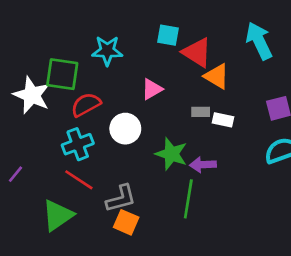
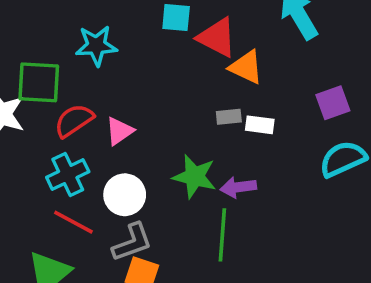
pink triangle: (152, 89) -> (119, 131), moved
white circle: (125, 129) -> (125, 195), moved

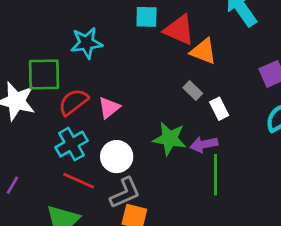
gray rectangle: (229, 117) -> (193, 90), turned 54
white rectangle: (260, 125) -> (219, 109), moved, turned 60
green line: (222, 235) -> (216, 175), moved

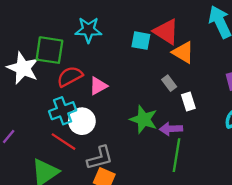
cyan square: (147, 17) -> (141, 41), moved
white circle: (117, 157) -> (82, 121), moved

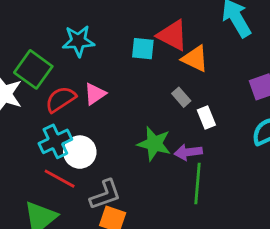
green square: (49, 50) -> (33, 69), turned 32
pink triangle: (98, 86) -> (95, 94), moved

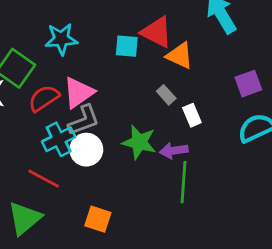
pink triangle: (95, 94) -> (79, 92), size x1.4
cyan cross: (55, 141) -> (59, 139), moved
white circle: (80, 152) -> (86, 150), moved
gray L-shape: (105, 195) -> (84, 120), moved

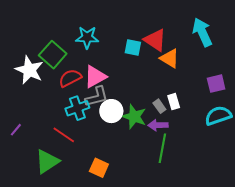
gray rectangle: (166, 95) -> (159, 106), moved
white circle: (86, 150) -> (111, 111), moved

